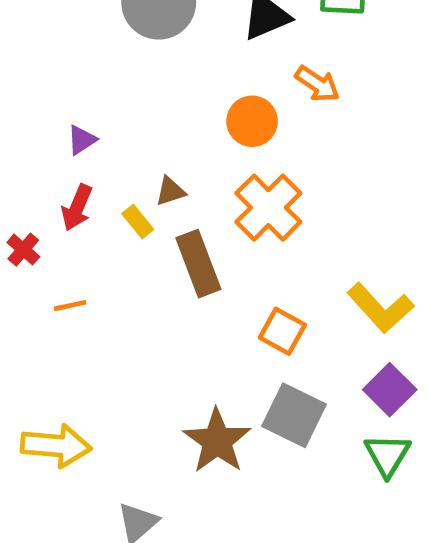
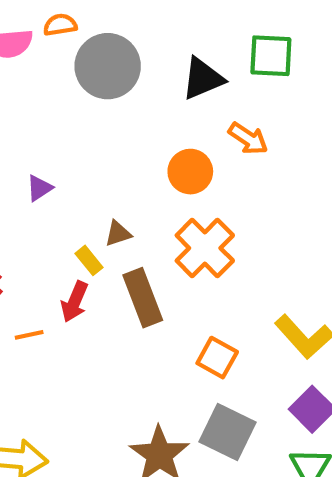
red arrow: (77, 208) -> (75, 302), moved

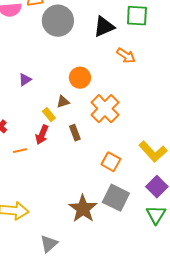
orange circle: (190, 172) -> (80, 78), moved
brown rectangle: (143, 298) -> (75, 133), size x0.6

